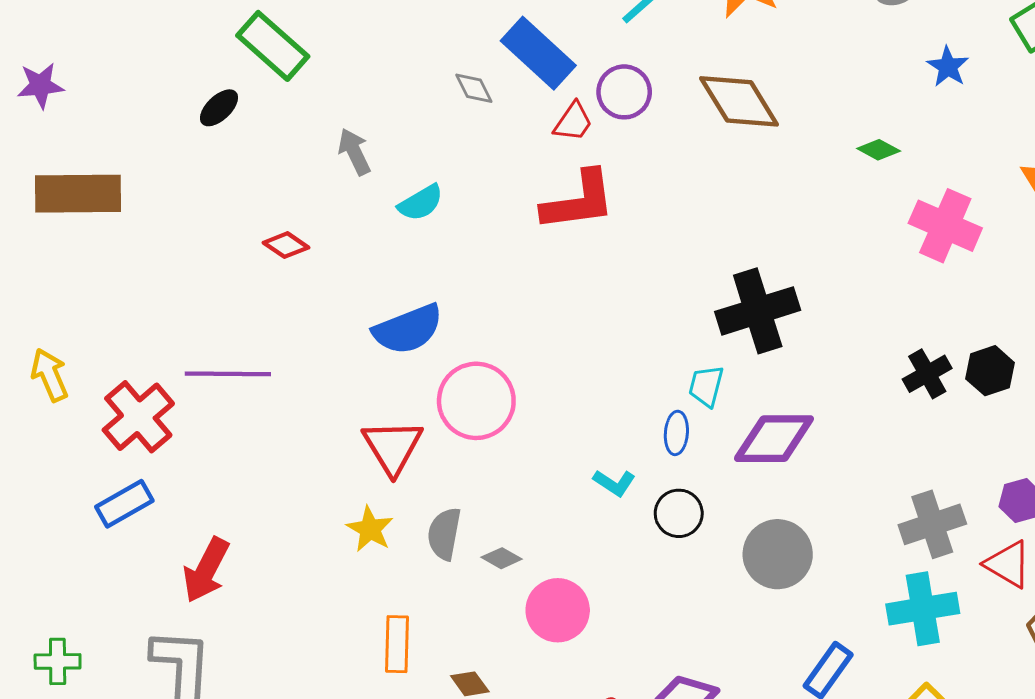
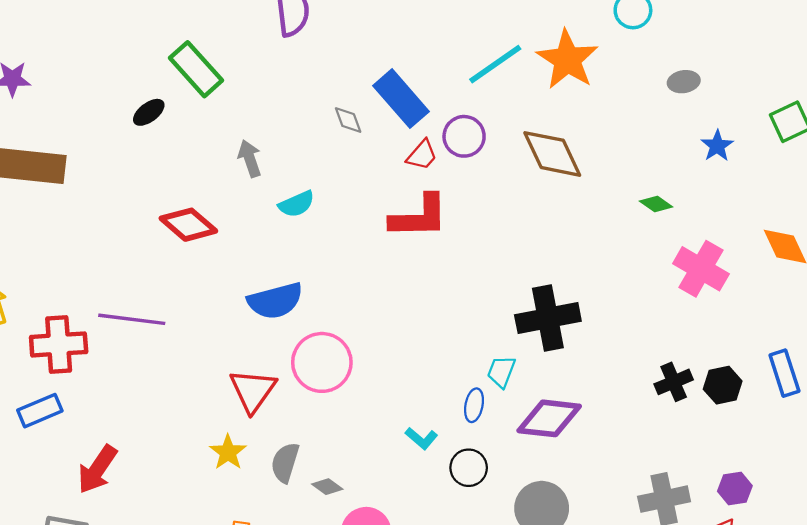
red diamond: (286, 245) -> (188, 225), size x1.6
red cross: (138, 417) -> (59, 344), turned 30

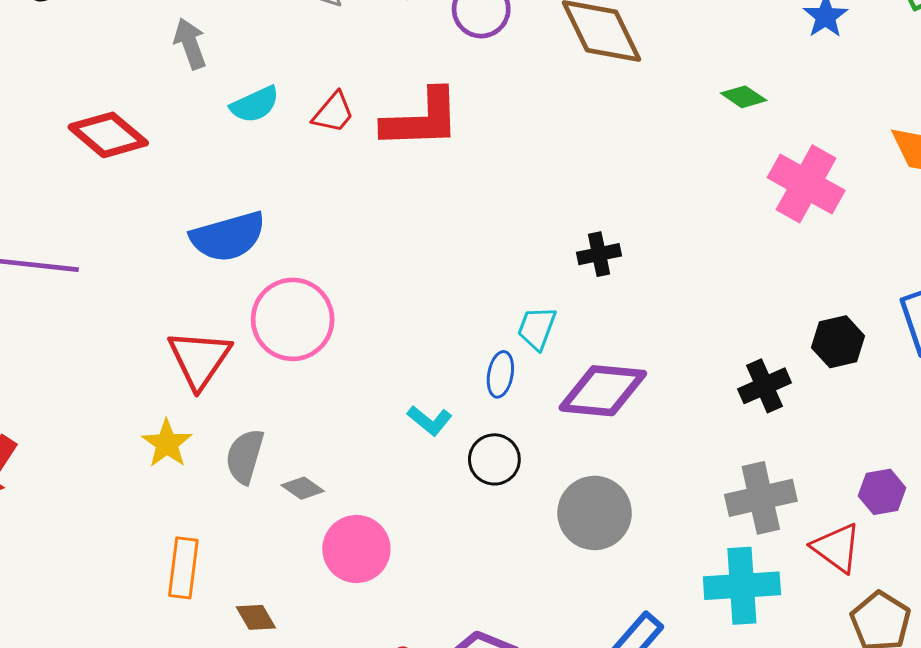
red trapezoid: (422, 155) -> (333, 113), moved
black cross: (548, 318) -> (599, 254), size x0.5
black cross: (674, 382) -> (764, 386), moved
purple hexagon: (735, 489) -> (882, 492), moved

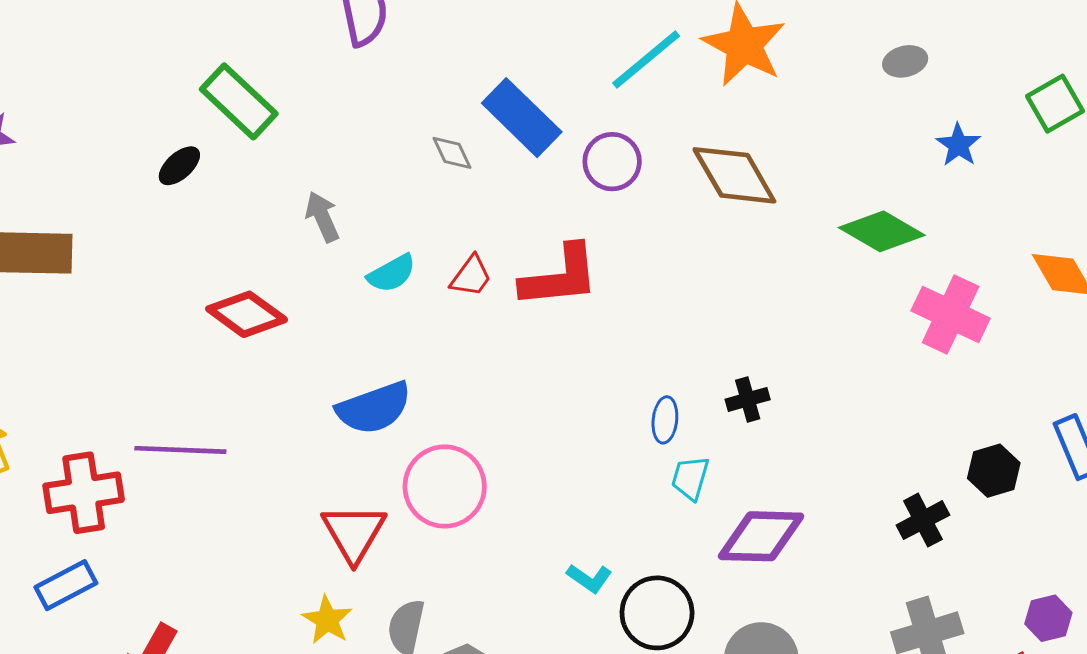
green diamond: (744, 97) -> (882, 231), size x1.8
blue ellipse: (500, 374) -> (665, 420), moved
black circle: (494, 459) -> (657, 613), size x1.4

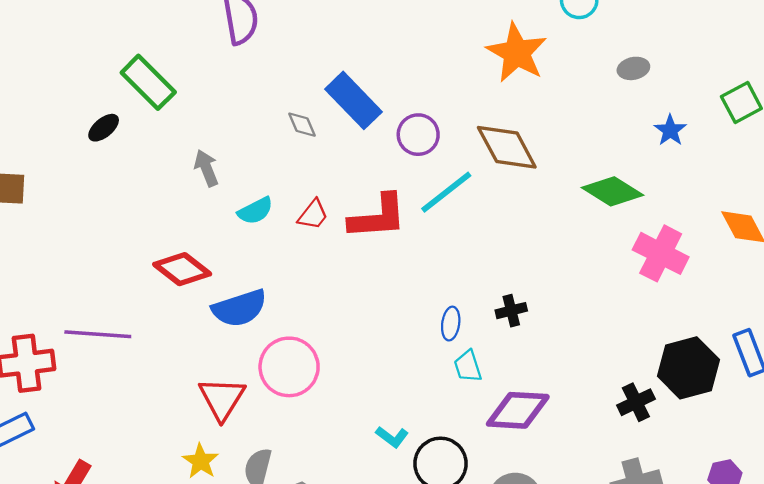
cyan line: (646, 60) -> (446, 192), moved
red diamond: (247, 314) -> (182, 269), moved
black hexagon: (994, 471) -> (688, 368), size x1.6
cyan trapezoid: (690, 478) -> (468, 366), turned -36

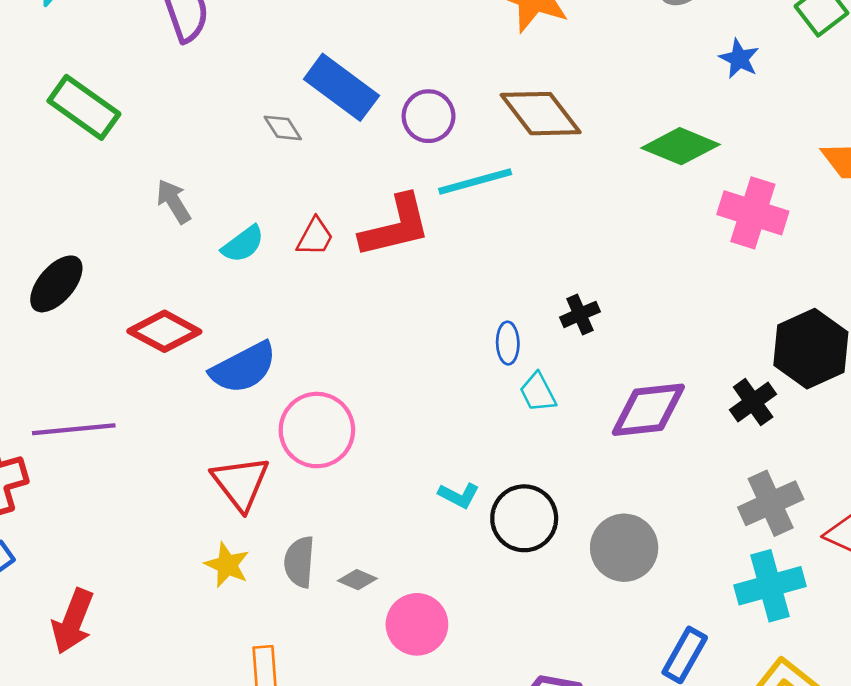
black ellipse: (104, 128) -> (56, 284), moved, size x1.5
cyan line: (446, 192) -> (475, 182), turned 32
purple diamond: (518, 410) -> (648, 410), moved

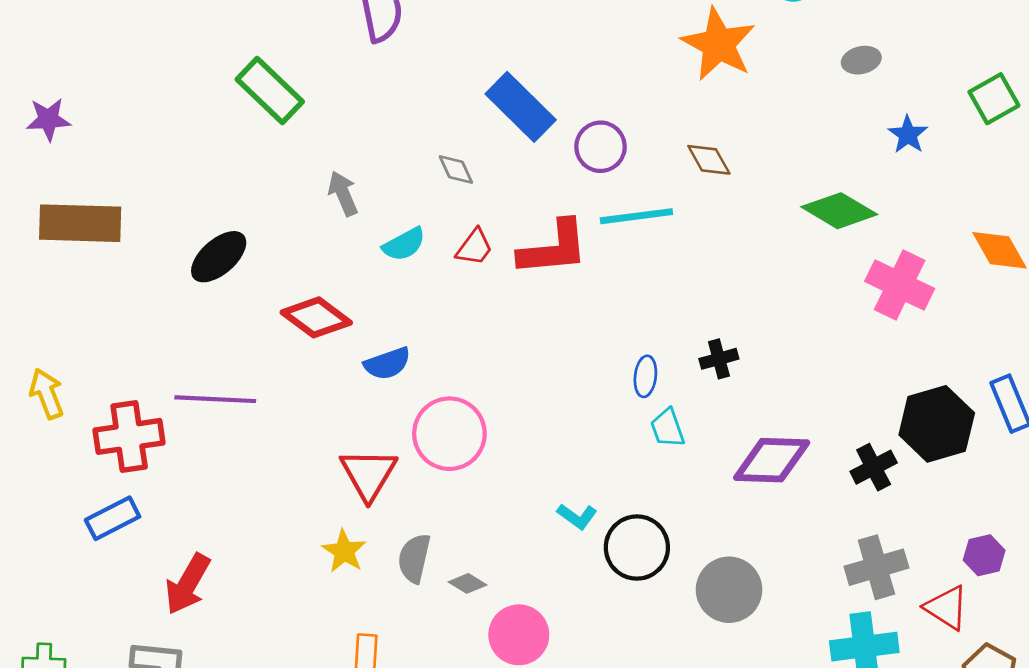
brown diamond: (541, 114) -> (709, 160), size x0.6
gray diamond: (283, 128) -> (456, 170), moved
blue semicircle: (243, 368) -> (387, 363), size x0.7

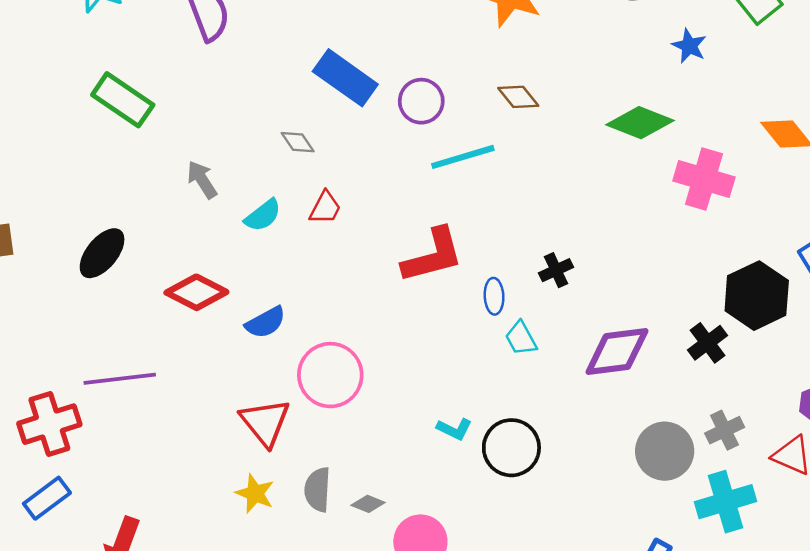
red L-shape: (553, 248) -> (433, 256), moved
gray cross: (876, 567) -> (725, 430), size x0.7
gray circle: (729, 590) -> (665, 451), moved

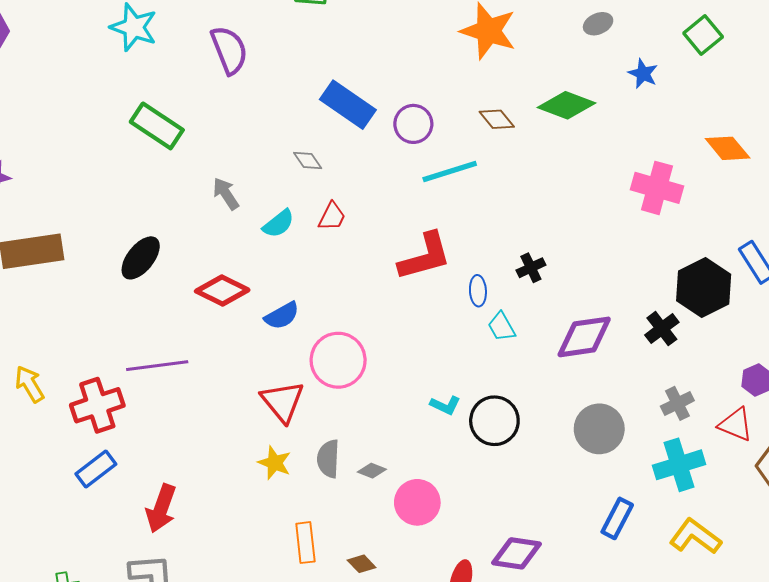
green diamond: (640, 123) -> (566, 105), moved
gray circle: (665, 451) -> (599, 429), moved

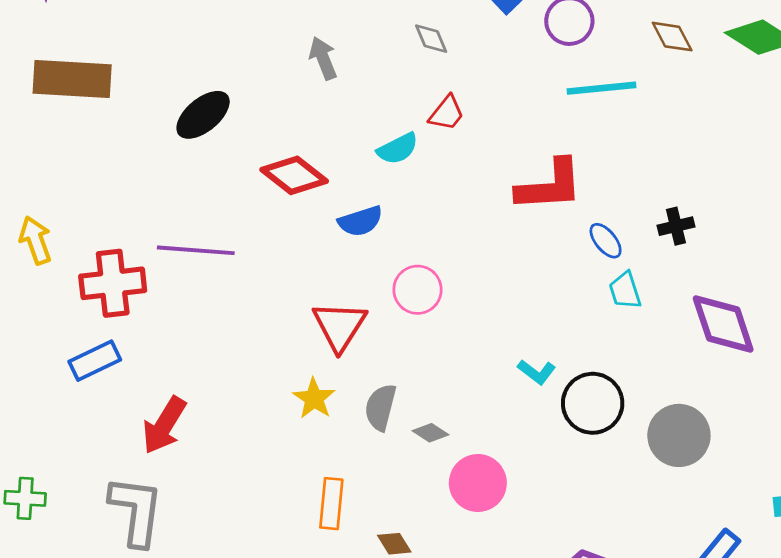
cyan semicircle: (279, 224) -> (398, 149), moved
blue ellipse: (478, 291) -> (606, 241), turned -48
purple diamond: (584, 337) -> (723, 324), turned 68
pink circle: (338, 360) -> (418, 290), size x0.7
gray circle: (599, 429) -> (679, 435), moved

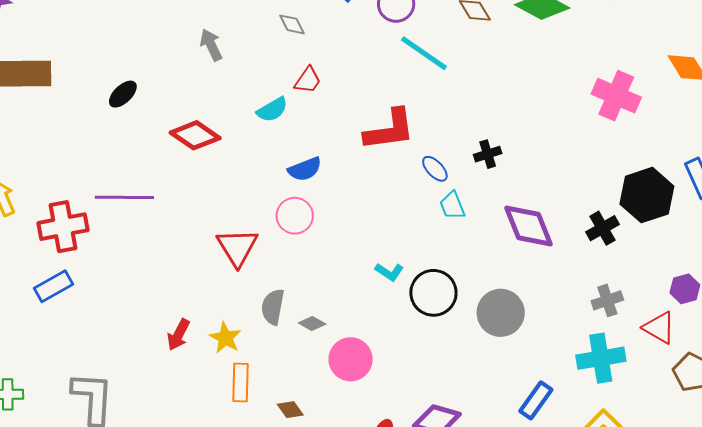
cyan line: (602, 88) -> (424, 53), turned 44
black ellipse: (203, 115) -> (123, 94), size x0.7
blue semicircle: (360, 221) -> (305, 169), moved
yellow star: (314, 398) -> (225, 338), moved
red arrow: (164, 425) -> (178, 335), moved, size x0.7

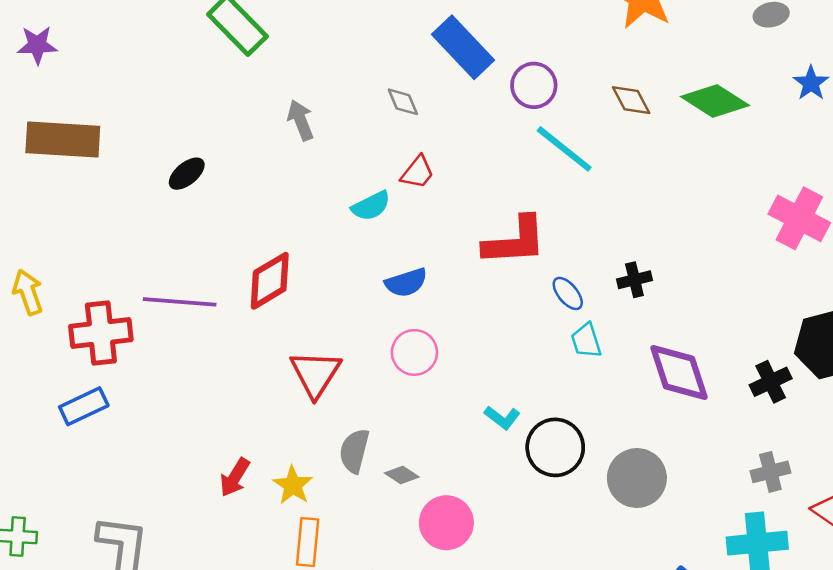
red diamond: (195, 135) -> (270, 281), moved, turned -69
pink circle: (295, 216) -> (414, 352), moved

